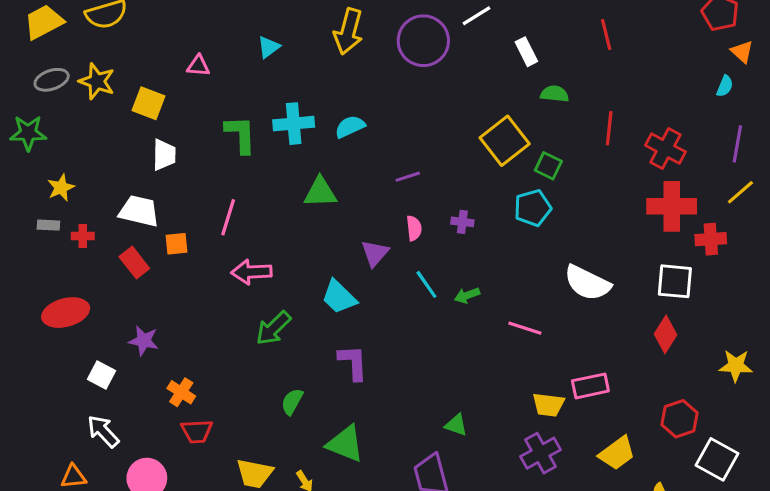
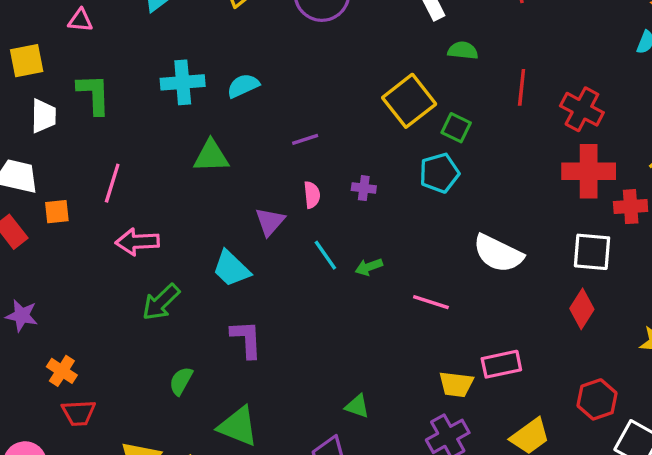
yellow square: (148, 103) -> (27, 61), turned -32
green L-shape: (241, 134) -> (94, 94), moved

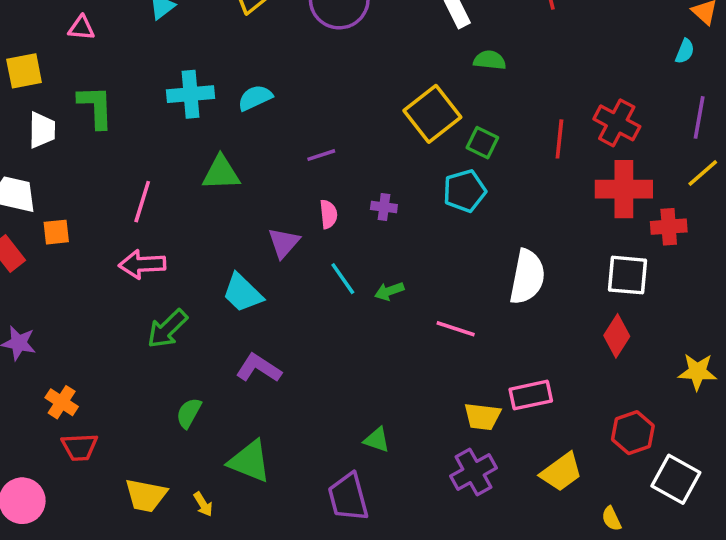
red line: (522, 87) -> (559, 139), moved
pink line: (112, 183) -> (142, 202), moved
white semicircle: (498, 253) -> (527, 277), turned -105
purple L-shape: (246, 339) -> (259, 368), turned -54

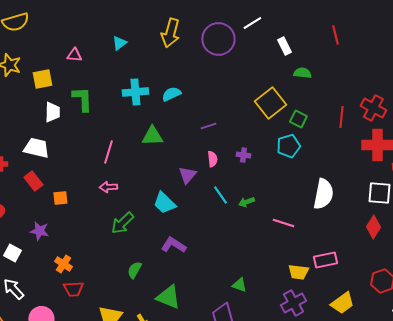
orange square: (56, 232) -> (60, 198), moved
pink arrow: (142, 264) -> (108, 187), size x0.7

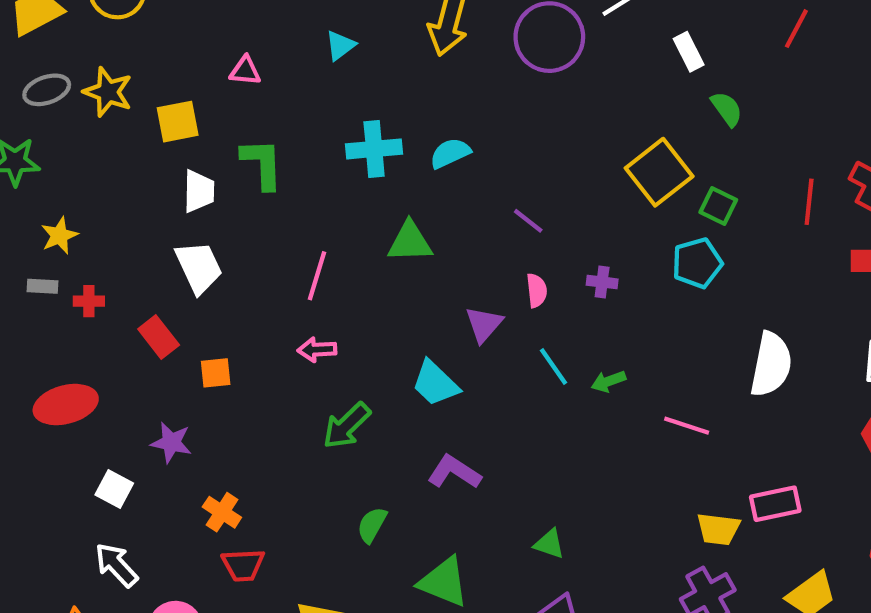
red line: (335, 35) -> (796, 29), turned 42
green semicircle: (302, 73) -> (727, 109), turned 48
purple line: (208, 126) -> (528, 221), turned 56
white trapezoid: (36, 148) -> (199, 267), moved, turned 52
green triangle: (239, 285) -> (549, 544), moved

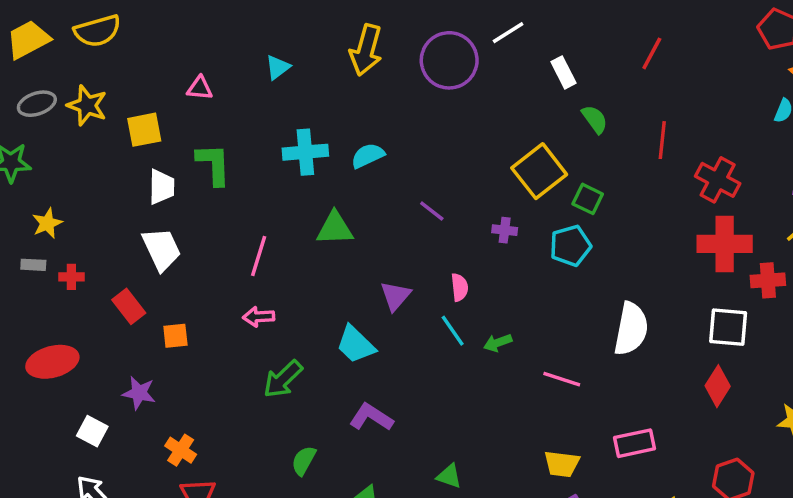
red line: (809, 202) -> (662, 140), moved
purple cross: (602, 282) -> (505, 230), moved
pink semicircle: (537, 290) -> (460, 287), moved
yellow trapezoid: (718, 529) -> (562, 464), moved

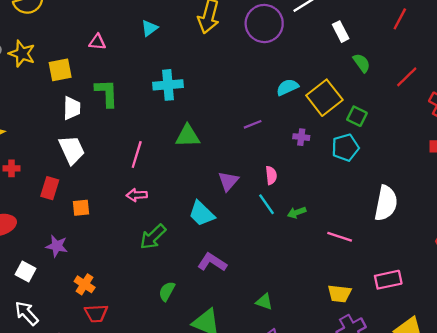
red line: (662, 140) -> (407, 77), turned 40
cyan semicircle: (368, 156) -> (287, 87), moved
purple line: (432, 211) -> (253, 124), turned -60
red rectangle: (129, 306) -> (50, 188), turned 55

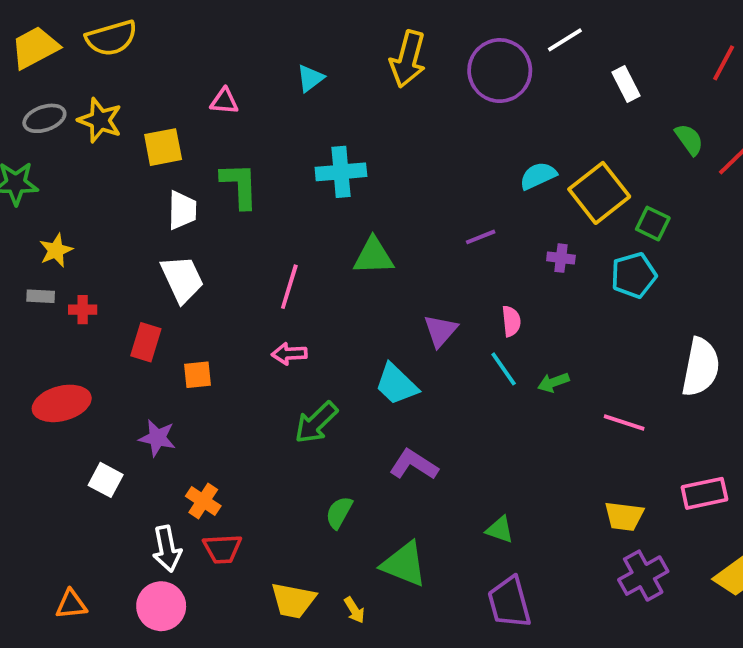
green semicircle: (362, 63) -> (689, 139), moved
white arrow: (27, 313) -> (167, 549), moved, turned -148

